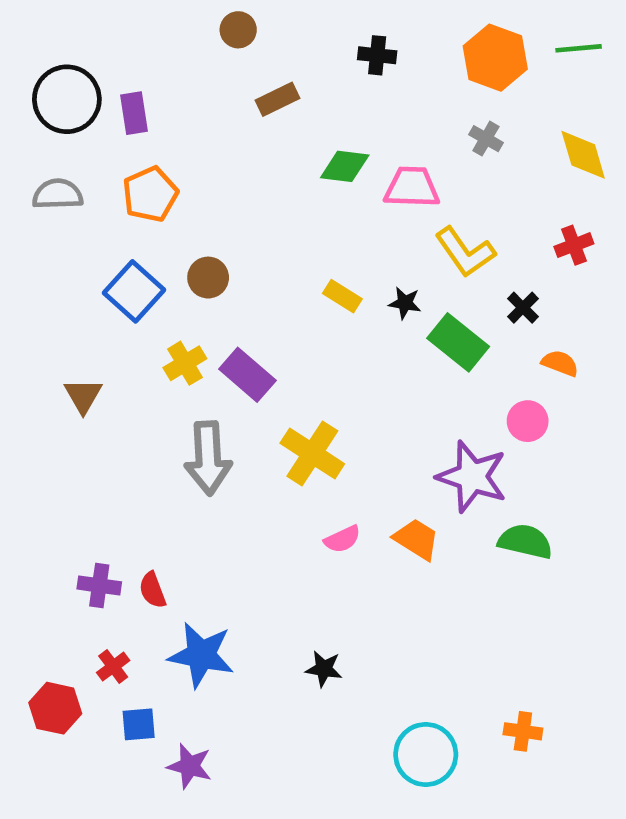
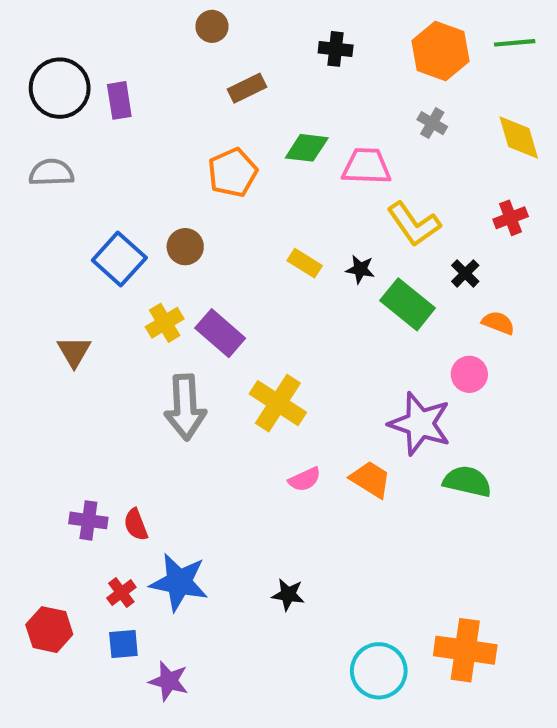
orange pentagon: (150, 194) -> (233, 173), moved
red cross: (113, 666) -> (121, 593), moved
orange cross: (523, 731) -> (465, 650), size x1.8

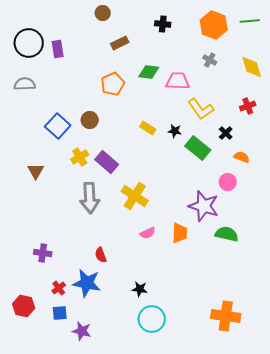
orange trapezoid: (371, 479) -> (180, 233), turned 60
red semicircle: (136, 525) -> (101, 255), moved
cyan circle: (379, 671) -> (152, 319), moved

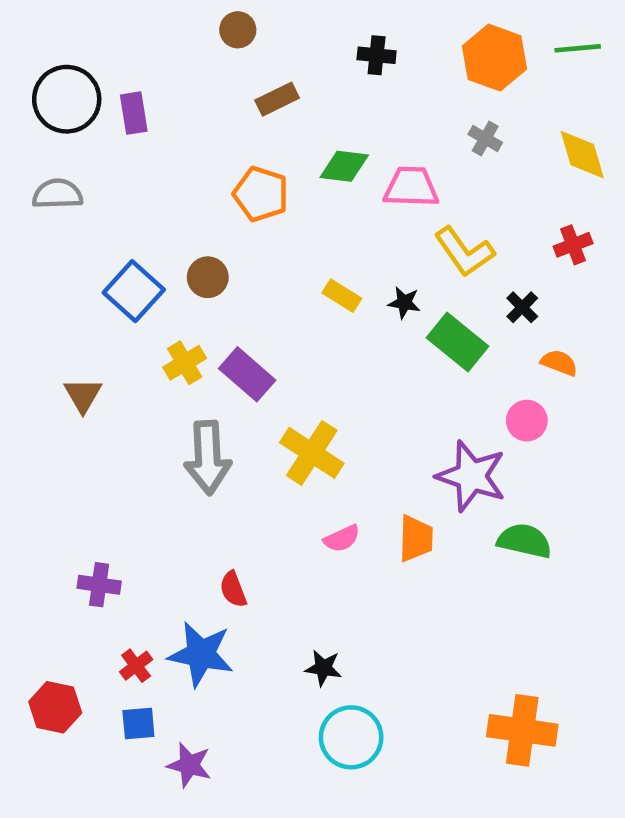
orange pentagon: (113, 84) -> (261, 194), turned -30

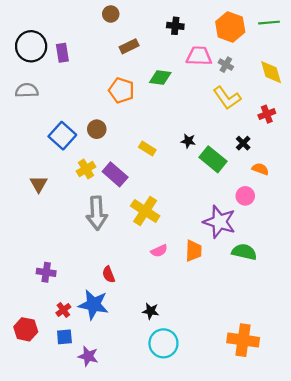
pink trapezoid: (411, 187) -> (199, 56), moved
yellow L-shape: (464, 252) -> (227, 98), moved
yellow rectangle: (342, 296) -> (147, 149), moved

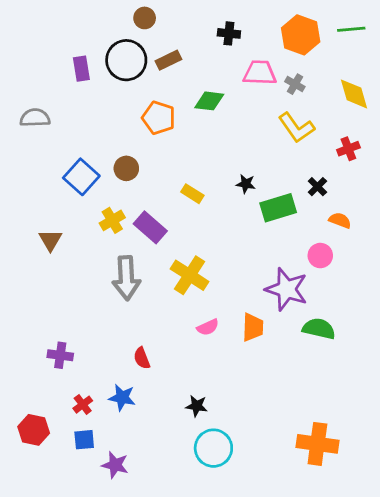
black circle: (31, 46) -> (126, 60), moved
green rectangle: (213, 159) -> (278, 208), turned -56
blue star: (94, 305) -> (122, 397), size x0.7

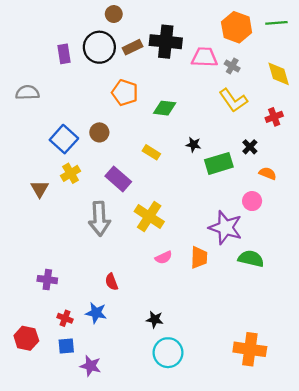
black cross: (229, 33) -> (166, 42), moved, size x1.8
green diamond: (209, 101) -> (165, 108), moved
yellow cross: (112, 220) -> (71, 173), moved
red cross: (83, 405) -> (65, 318), turned -32

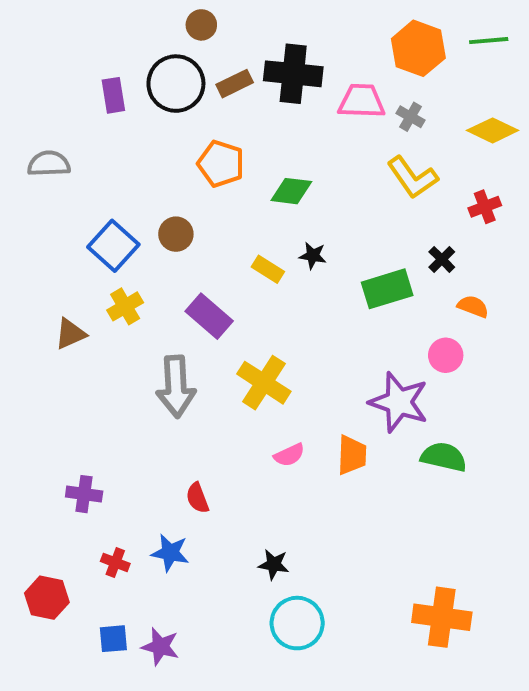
yellow diamond: (279, 74) -> (493, 130), turned -48
black star: (193, 145) -> (313, 256), moved
brown triangle: (40, 189) -> (70, 334), turned 36
blue square: (66, 346) -> (113, 639), moved

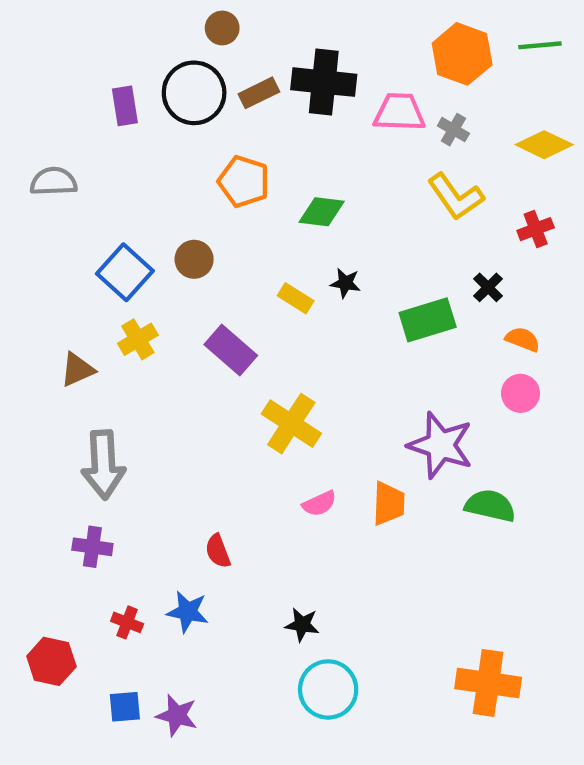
pink circle: (446, 355) -> (520, 393), moved
gray arrow: (176, 387) -> (103, 465), moved

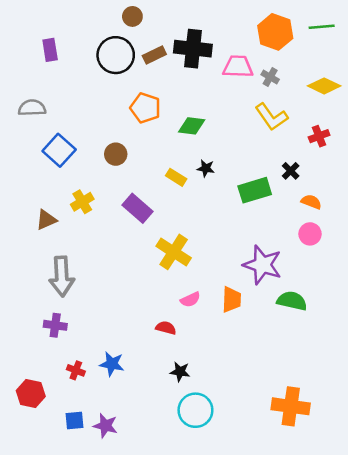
purple rectangle: (125, 106) -> (50, 50), moved
blue square: (125, 272) -> (59, 150), moved
red semicircle: (218, 551) -> (166, 328), moved, turned 126

